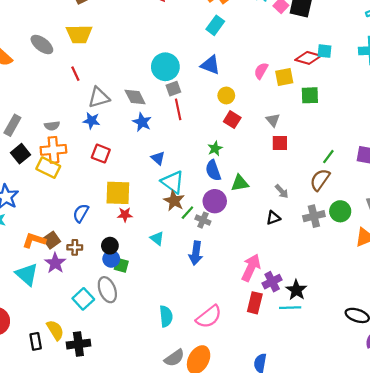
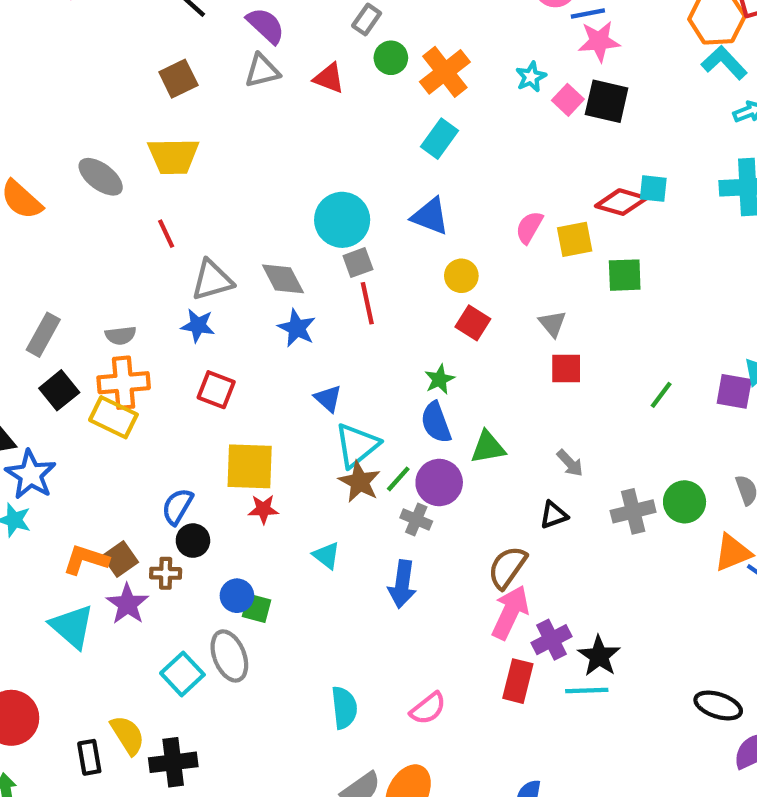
brown semicircle: (320, 180) -> (507, 567), moved
cyan triangle: (173, 182) -> (357, 445), turned 45
green line: (187, 213) -> (398, 479), moved
black circle: (110, 246) -> (193, 541), moved
pink semicircle: (209, 317) -> (428, 708), size x0.7

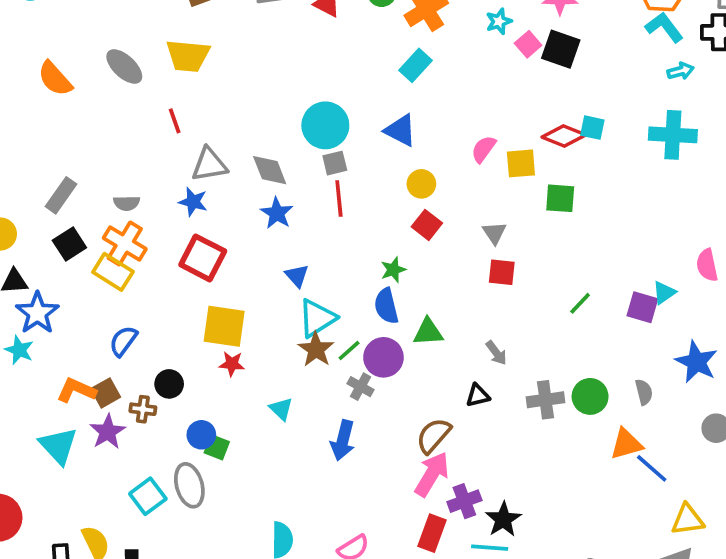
orange cross: (124, 383) -> (125, 243), turned 30
red square: (216, 390) -> (203, 258), size x1.4
blue semicircle: (177, 506) -> (123, 341), moved

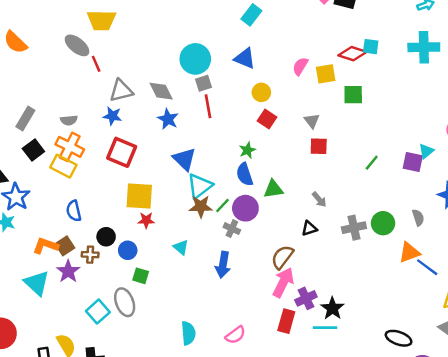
gray ellipse: (124, 67) -> (77, 45), moved
blue triangle: (297, 276) -> (184, 159), size x1.5
blue semicircle: (123, 341) -> (74, 211), turned -45
brown star: (316, 349) -> (201, 206), turned -30
blue circle: (201, 435) -> (128, 250), moved

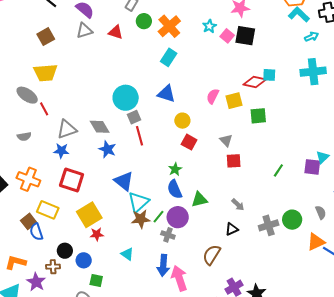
gray semicircle: (69, 120) -> (24, 136), moved
yellow rectangle: (63, 166) -> (48, 210), moved
yellow square: (139, 196) -> (89, 215), turned -30
brown square: (65, 246) -> (29, 221), moved
pink arrow: (283, 282) -> (179, 278), moved, turned -40

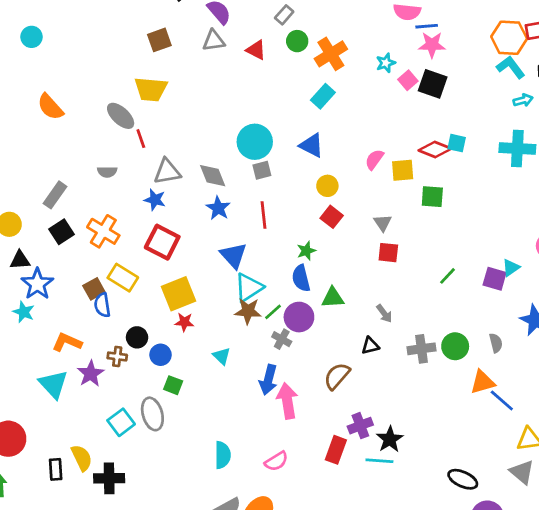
red line: (139, 136) -> (264, 215), moved

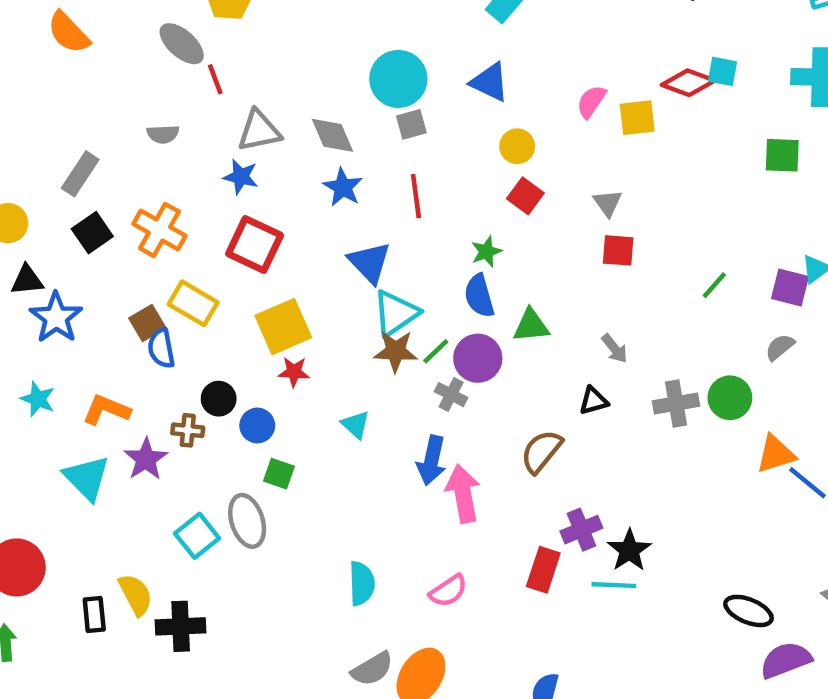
green square: (432, 197) -> (782, 155), moved
cyan star: (24, 312) -> (38, 399), moved
gray semicircle: (496, 343) -> (780, 347), moved, turned -114

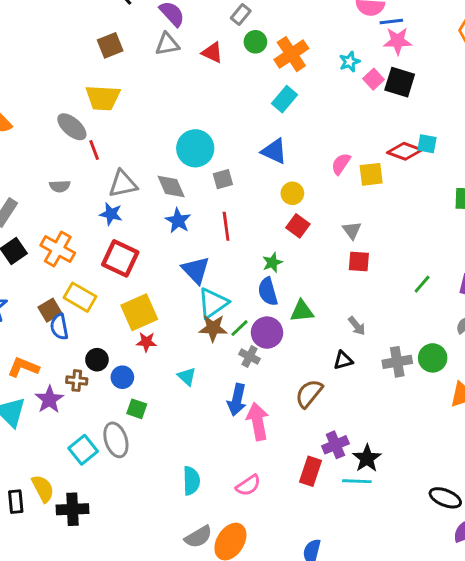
cyan circle: (398, 79) -> (195, 148), moved

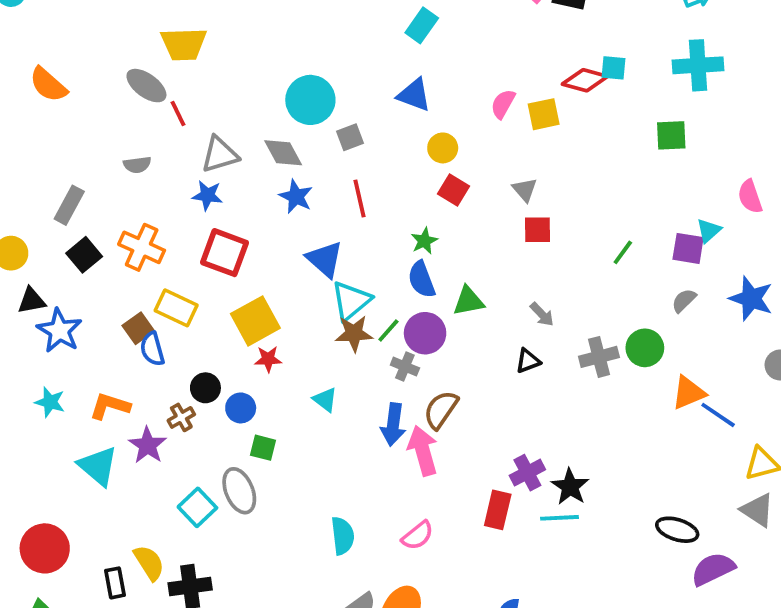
brown cross: (77, 381) -> (181, 417), turned -30
brown semicircle: (309, 394) -> (441, 410), moved

